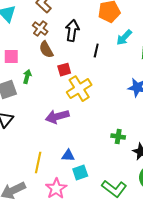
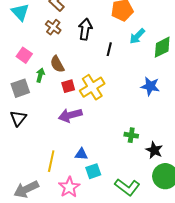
brown semicircle: (46, 50) -> (57, 64), moved
pink square: (11, 57) -> (24, 55), turned 35
red square: (64, 70) -> (68, 86), moved

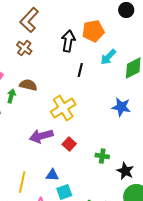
black arrow: (85, 29) -> (68, 41), moved
brown semicircle: (57, 64) -> (28, 85), turned 132
red square: (68, 86) -> (69, 144), moved, turned -32

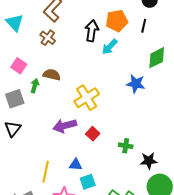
cyan arrow: (108, 57) -> (110, 47), moved
black line: (80, 70) -> (144, 26), moved
blue star: (121, 107) -> (136, 84), moved
black star: (125, 171) -> (149, 161), turned -30

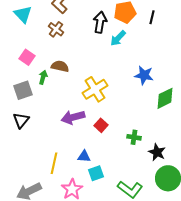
green diamond: (157, 58) -> (165, 98), moved
black star: (149, 161) -> (157, 152), turned 30

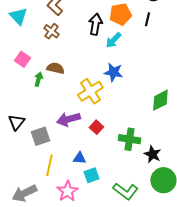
blue star: (144, 75) -> (113, 72), moved
gray square: (23, 90) -> (40, 136), moved
green cross: (134, 137) -> (129, 139), size x1.5

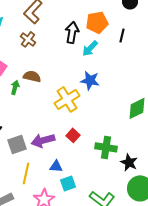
black line: (147, 19) -> (122, 35), moved
purple arrow: (68, 119) -> (43, 140), moved

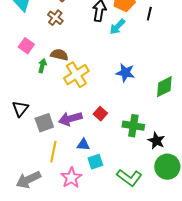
blue star: (90, 80) -> (125, 73), moved
yellow cross: (67, 99) -> (76, 75), moved

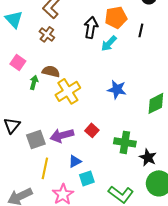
blue triangle: (83, 145) -> (75, 161), turned -32

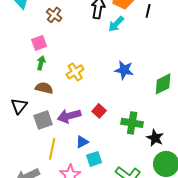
pink square: (18, 62) -> (39, 43), moved, turned 35
brown semicircle: (51, 71) -> (44, 88), moved
yellow cross: (68, 91) -> (75, 72), size x0.7

